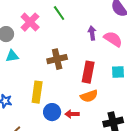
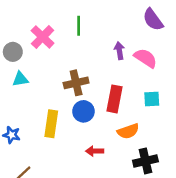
green line: (59, 13) -> (79, 26), turned 35
orange semicircle: (89, 96) -> (128, 131), moved
blue circle: (52, 112) -> (83, 111), moved

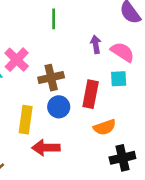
pink cross: (43, 37) -> (17, 60), moved
cyan square: (152, 99) -> (119, 79), moved
red arrow: (95, 151) -> (46, 148), moved, size x1.5

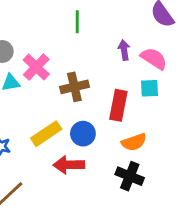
blue circle: (59, 107) -> (83, 134), moved
yellow rectangle: (26, 120) -> (46, 134), turned 48
black cross: (122, 158) -> (130, 176), moved, turned 35

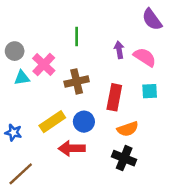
green line: (77, 22) -> (77, 36), moved
cyan square: (150, 88) -> (150, 91), moved

